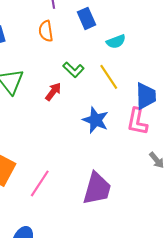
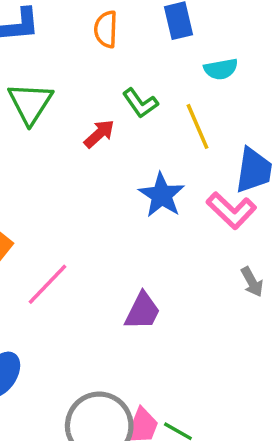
pink L-shape: (137, 121) -> (231, 210), turned -68
purple trapezoid: (97, 189) -> (142, 311), size x0.7

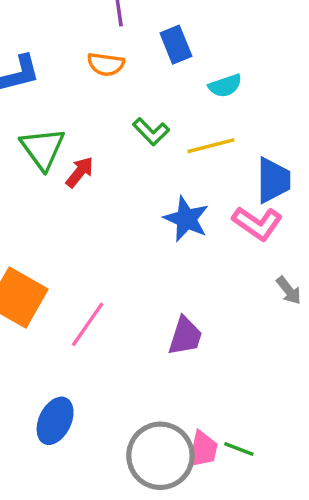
orange semicircle: (106, 29) -> (106, 64), turned -75
yellow line: (198, 126) -> (211, 146), turned -72
red arrow: (99, 134) -> (80, 172), moved

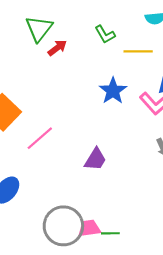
pink trapezoid: (203, 449) -> (89, 228), turned -125
green line: (239, 449) -> (110, 233), turned -36

